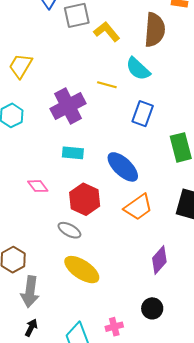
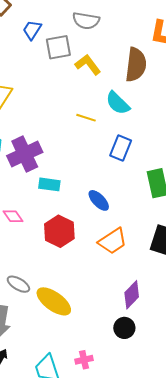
purple cross: (68, 106) -> (25, 154), moved
blue ellipse: (123, 167) -> (99, 200), size x0.7
gray ellipse: (69, 230) -> (18, 284), moved
black circle: (152, 308) -> (124, 328), moved

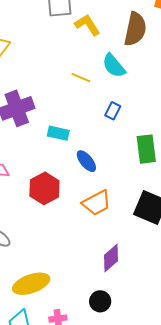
blue rectangle: (121, 148) -> (113, 111), size x0.7
cyan rectangle: (49, 184) -> (58, 133), moved
yellow ellipse: (54, 301) -> (31, 284), moved, turned -60
black circle: (124, 328) -> (100, 301), moved

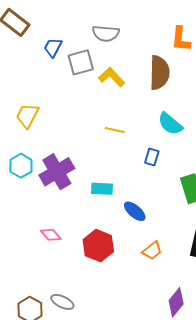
cyan semicircle: (114, 66) -> (170, 124), moved
orange trapezoid: (97, 203) -> (152, 251), size x0.7

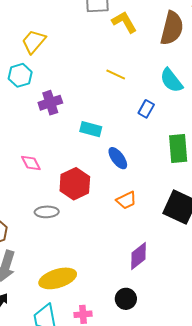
cyan hexagon: (21, 166) -> (20, 75), moved
purple cross: (57, 172) -> (50, 103), size x0.7
gray ellipse: (62, 302) -> (47, 212), moved, turned -40

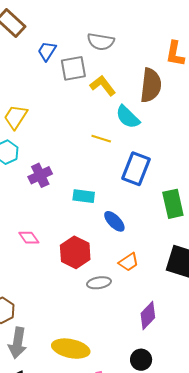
cyan semicircle: (171, 80) -> (128, 117), moved
blue rectangle: (146, 109) -> (136, 169), size x1.8
gray ellipse: (47, 212) -> (99, 283), moved
yellow ellipse: (58, 278) -> (71, 349), turned 36

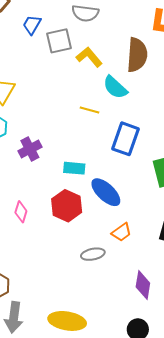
blue ellipse: (114, 221) -> (106, 192), size x1.4
pink diamond: (29, 238) -> (21, 212), turned 55
red hexagon: (75, 252) -> (67, 206), moved
purple diamond: (148, 315) -> (143, 285), turned -32

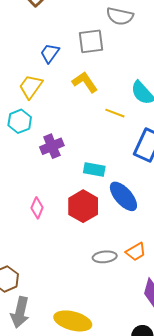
blue trapezoid: (32, 25) -> (50, 53), moved
yellow L-shape: (89, 57) -> (85, 82), moved
orange trapezoid: (121, 232) -> (136, 252), moved

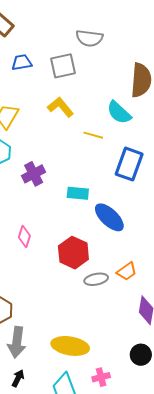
blue trapezoid: (50, 53) -> (22, 62), moved, turned 50
red hexagon: (83, 206) -> (73, 253), moved

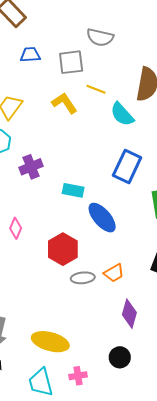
yellow line: (93, 135) -> (96, 89), moved

